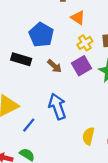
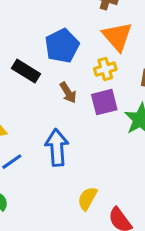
orange triangle: (78, 18) -> (117, 36), size x1.5
yellow cross: (85, 43) -> (105, 69), moved

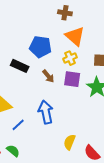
blue pentagon: (62, 46) -> (40, 47), turned -30
purple square: (104, 102) -> (72, 79), turned 30

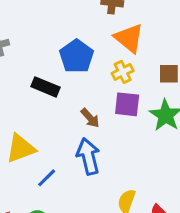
blue pentagon: (40, 47) -> (77, 56), turned 30
brown arrow: (48, 76) -> (90, 118), moved

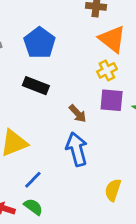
blue pentagon: (77, 56) -> (40, 43), moved
blue line: (47, 178) -> (33, 180), moved

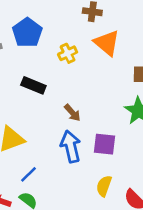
blue pentagon: (40, 43) -> (27, 33), moved
yellow cross: (107, 70) -> (68, 53), moved
purple square: (112, 100) -> (104, 144), moved

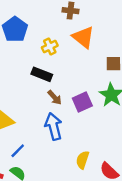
black rectangle: (33, 85) -> (42, 74), moved
purple square: (104, 144) -> (82, 102), moved, turned -30

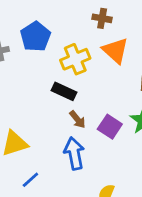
yellow cross: (50, 47) -> (75, 59), size x1.5
purple square: (82, 102) -> (110, 127), turned -36

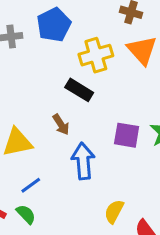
brown arrow: (77, 119) -> (61, 124), moved
purple square: (110, 127) -> (127, 135), turned -30

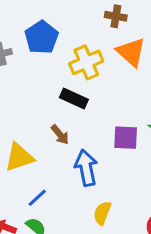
yellow semicircle: (114, 211) -> (102, 213), moved

